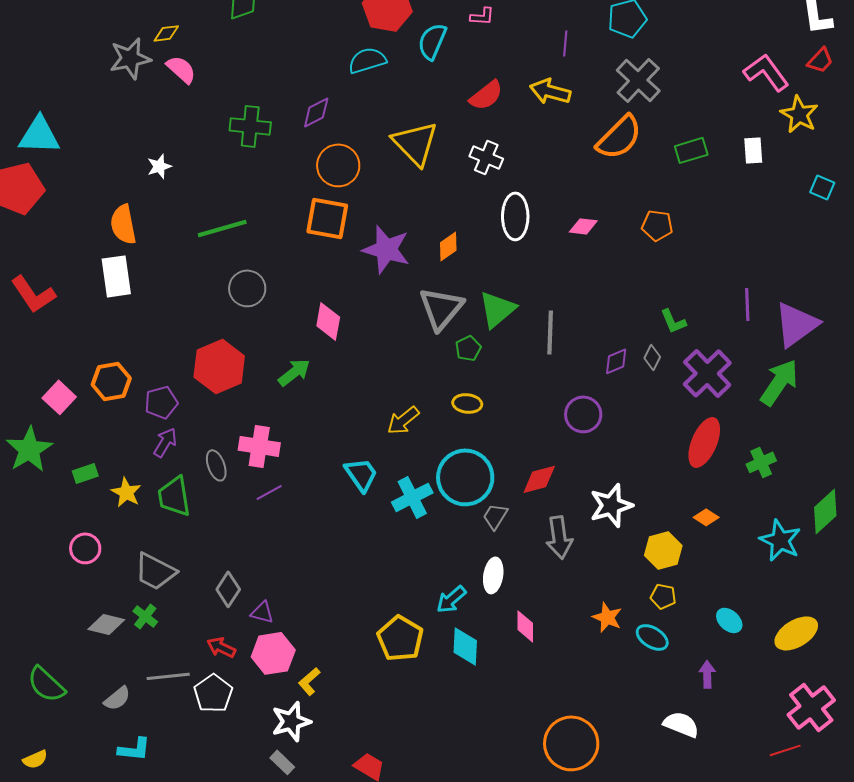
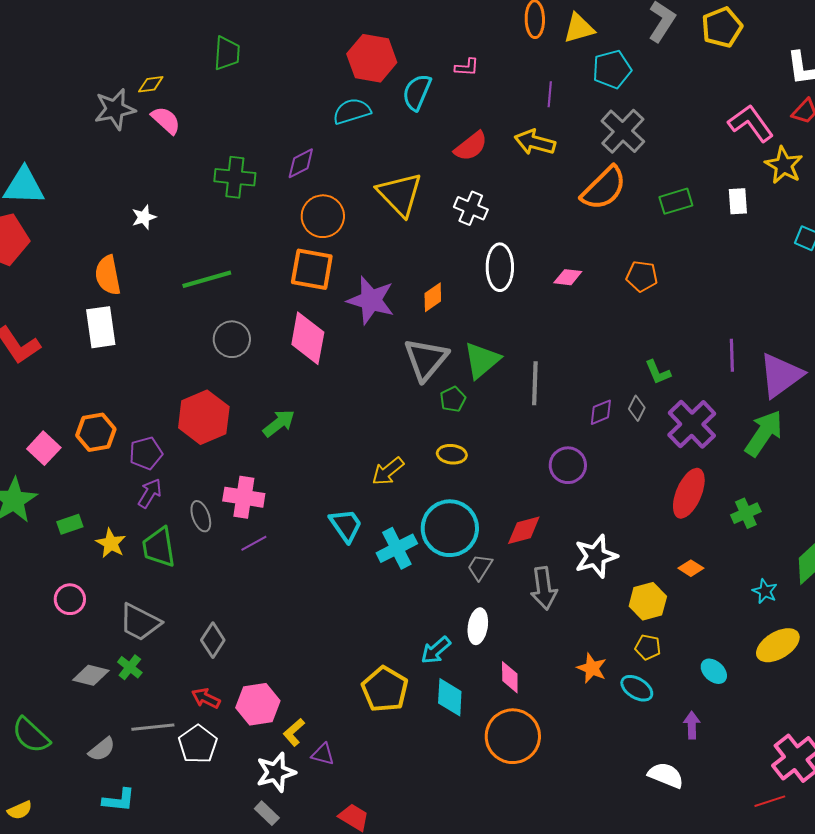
pink diamond: (328, 321) -> (308, 338), moved, size x1.4
cyan star: (780, 540) -> (765, 591), size x0.6
purple triangle: (262, 612) -> (323, 754), moved
yellow ellipse: (796, 633) -> (778, 645), moved
orange circle: (571, 743) -> (513, 736), moved

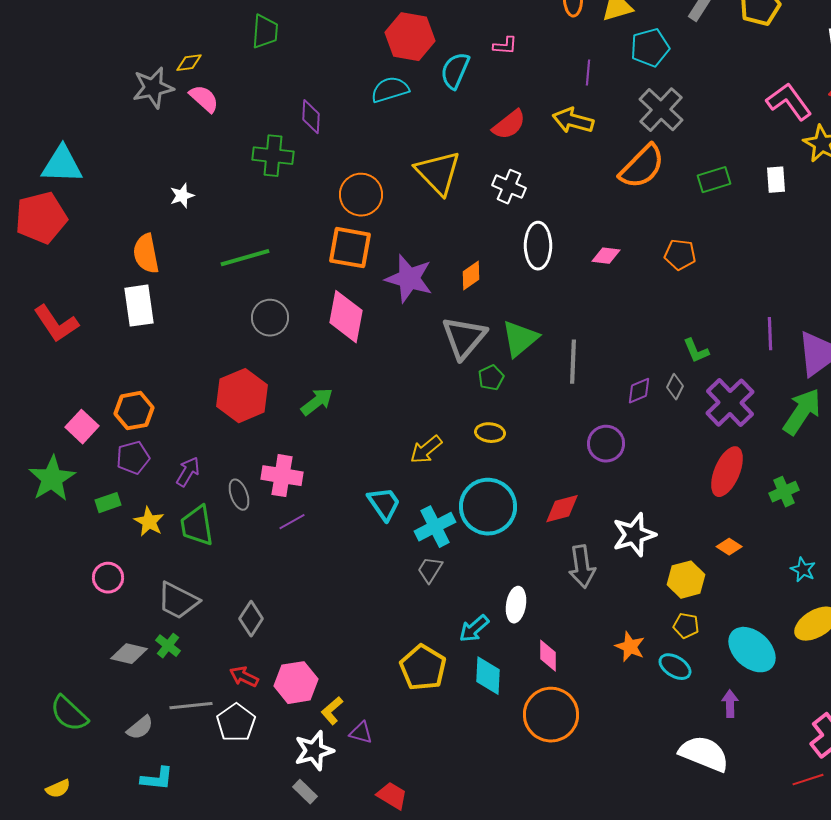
purple diamond: (301, 163) -> (311, 117), moved, turned -60
purple pentagon: (146, 453) -> (133, 458), moved
gray trapezoid: (480, 567) -> (430, 570), moved
cyan ellipse: (714, 671) -> (752, 650), size x1.8
white semicircle: (666, 775) -> (704, 754), size x1.4

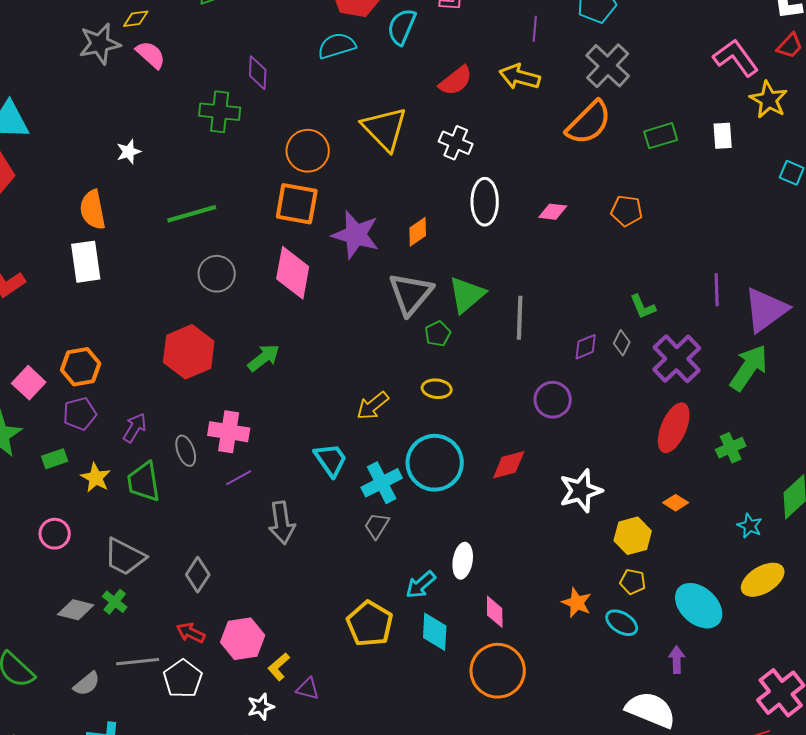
gray arrow: (582, 567) -> (282, 523), moved
white star: (314, 751) -> (261, 707), size x0.7

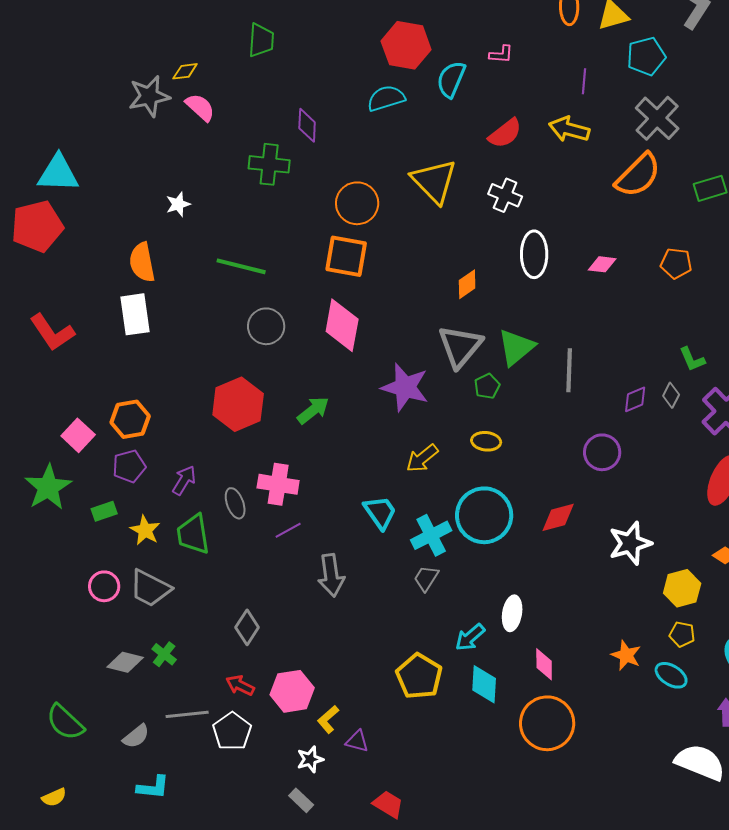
green line: (192, 214) -> (241, 266), turned 30
purple star: (356, 235) -> (405, 387), moved
gray trapezoid: (125, 557) -> (150, 588), moved

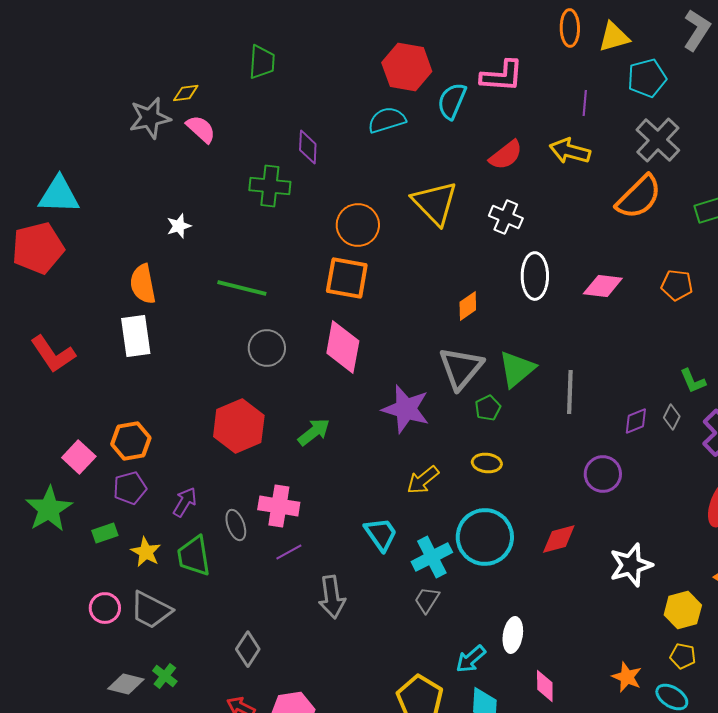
pink L-shape: (501, 54) -> (502, 76), size x1.8
pink diamond: (602, 264) -> (603, 286), size x1.4

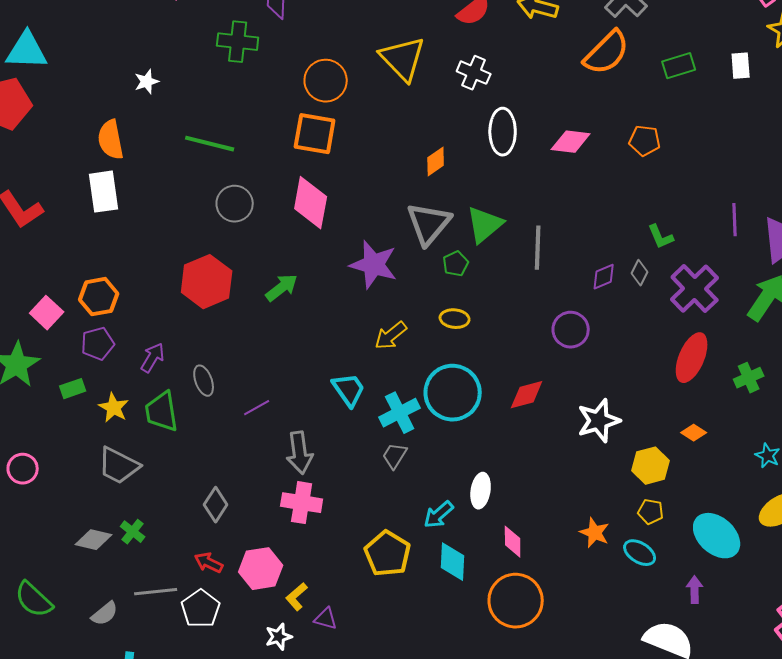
pink cross: (279, 506) -> (302, 503), moved
pink circle: (105, 608) -> (23, 469), moved

